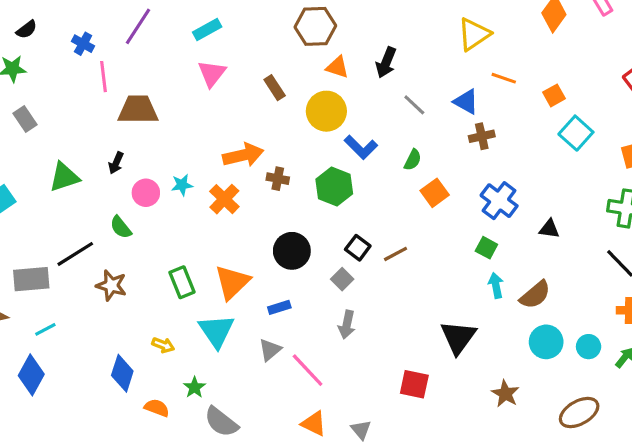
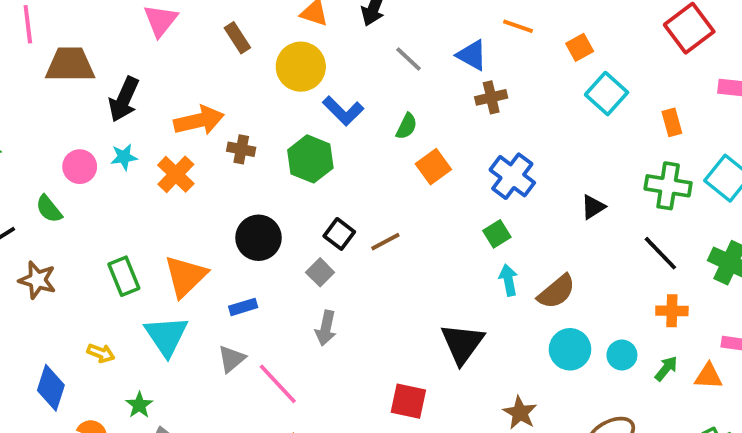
black arrow: (116, 163) -> (124, 99), moved, size x1.6
black triangle: (549, 229) -> (593, 207), moved, turned -40
green square: (486, 248) -> (497, 234), turned 30

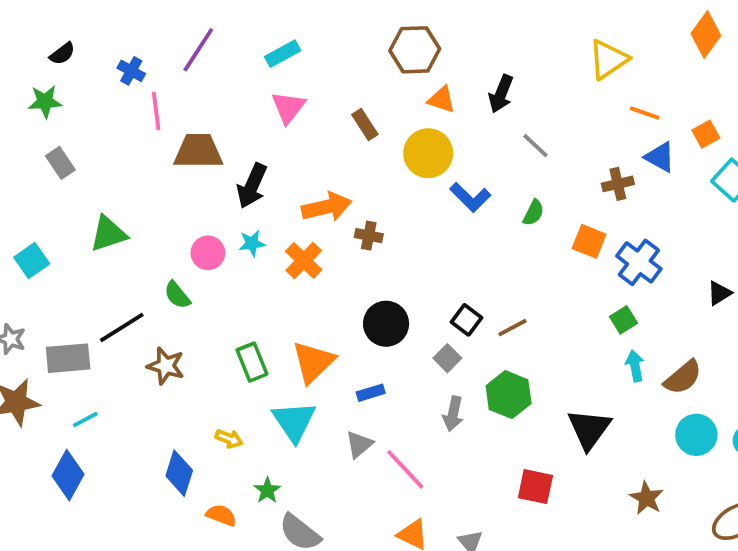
blue triangle: (472, 55) -> (660, 157), moved
green hexagon: (310, 159) -> (509, 395), moved
orange square: (433, 167) -> (589, 241), moved, turned -32

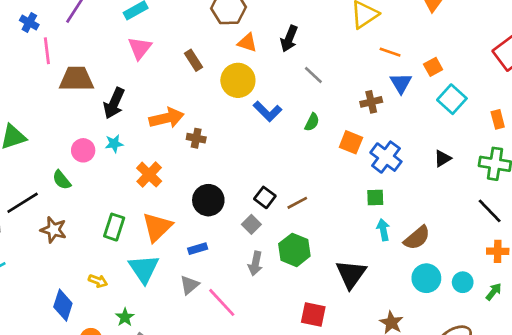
blue triangle: (660, 157) -> (401, 83), turned 30
orange cross: (304, 261) -> (149, 175), moved
black triangle: (719, 293) -> (443, 158), moved
green square: (624, 320) -> (375, 197), turned 30
green rectangle: (252, 362) -> (114, 227), turned 40

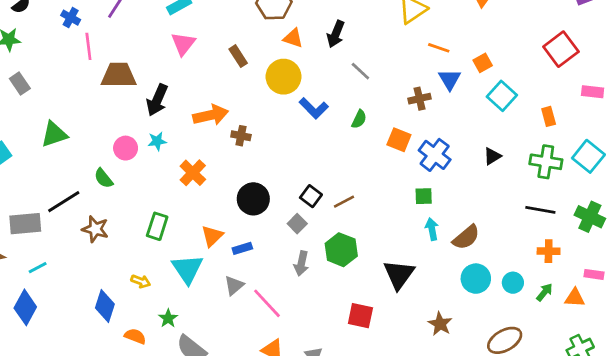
black line: (490, 211) -> (540, 210), turned -36
orange triangle: (157, 227) -> (212, 236), moved, size x0.7

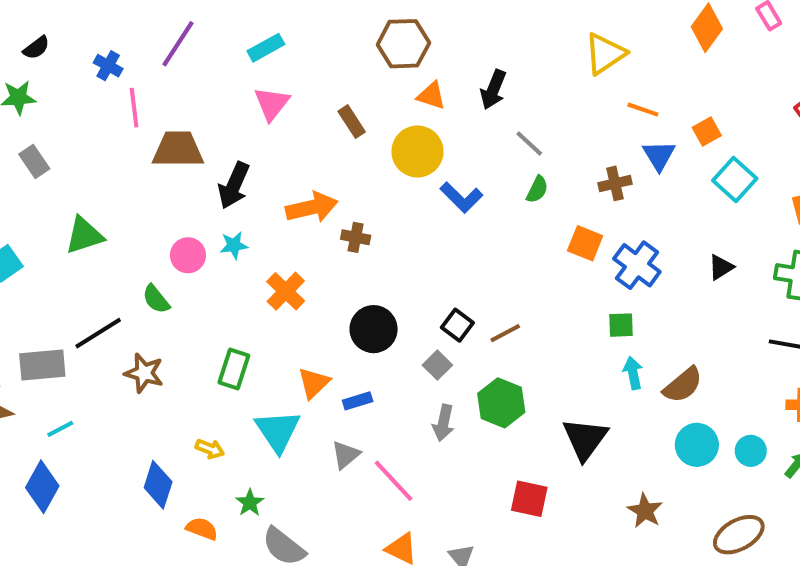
green semicircle: (359, 119) -> (537, 189), moved

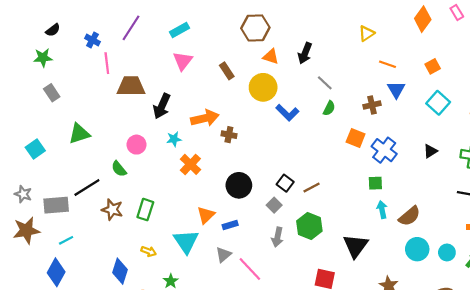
yellow triangle: (605, 54) -> (367, 33), size x0.7
orange square: (707, 132) -> (433, 66), moved
cyan star: (234, 245) -> (174, 139), moved
green rectangle: (234, 369) -> (145, 210), moved

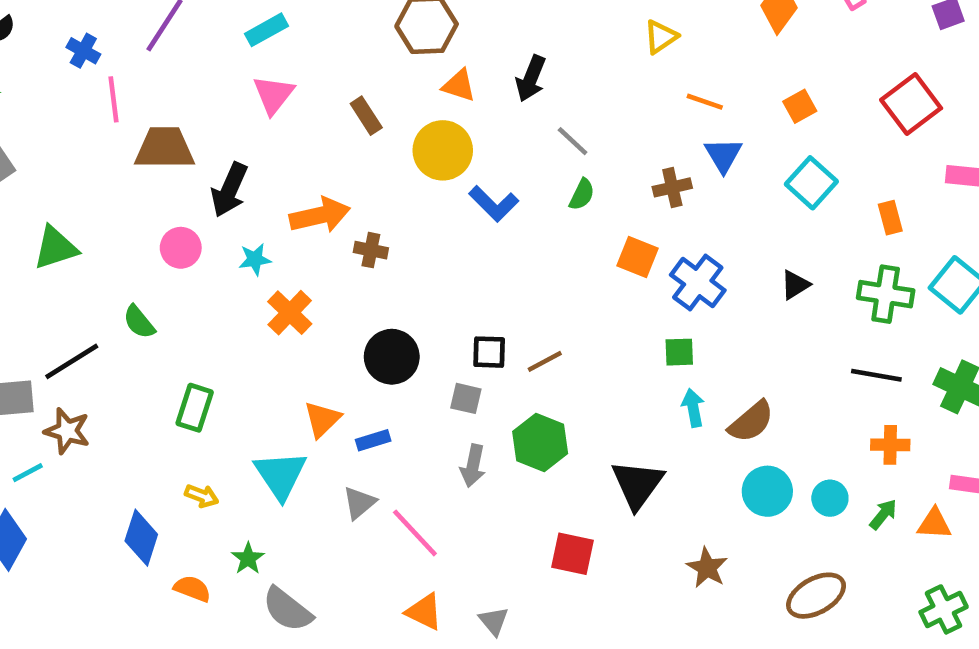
pink circle: (137, 145) -> (181, 248), moved
black square: (285, 183) -> (489, 352), turned -35
gray square: (274, 205) -> (466, 398), turned -32
brown star: (112, 210) -> (67, 431), moved

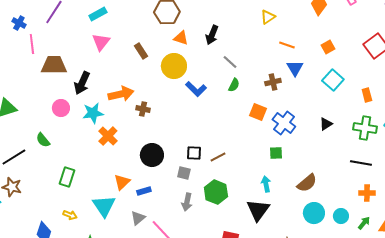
cyan star: (255, 259) -> (93, 113), size x1.5
cyan arrow: (693, 408) -> (266, 184), moved

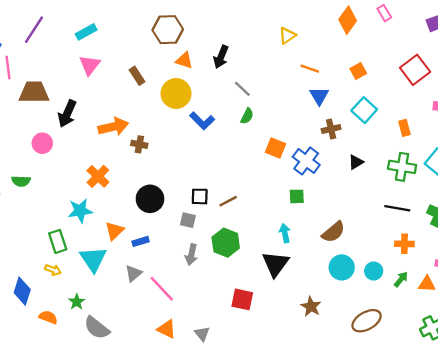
brown cross: (273, 82) -> (331, 129), moved
cyan star: (93, 113) -> (80, 211), moved
green semicircle: (43, 140) -> (21, 181), turned -49
green rectangle: (67, 177) -> (58, 241), moved, turned -36

